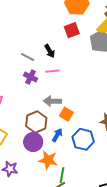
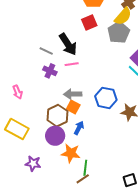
black arrow: (50, 51) -> (68, 44), size x1.6
orange square: (66, 114) -> (73, 107), moved
blue hexagon: (83, 139) -> (106, 98), moved

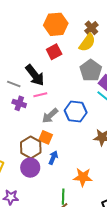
gray pentagon: (119, 32) -> (91, 70), moved
gray arrow: (73, 94) -> (50, 116), moved, turned -36
blue hexagon: (106, 98) -> (76, 112), moved
orange star: (71, 153) -> (83, 177), moved

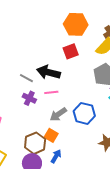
black arrow: (35, 75) -> (48, 72), turned 135

